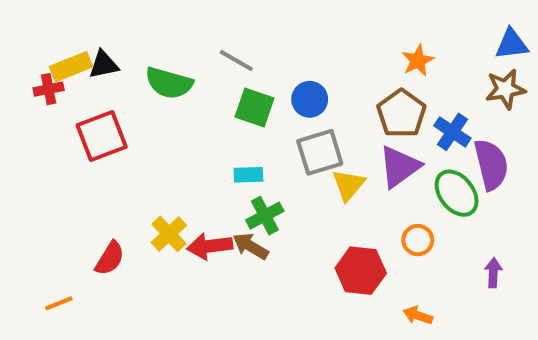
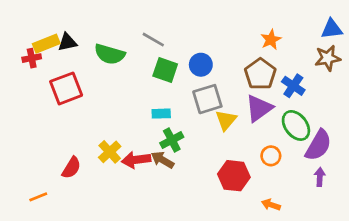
purple semicircle: (491, 165) -> (318, 145), moved, turned 44

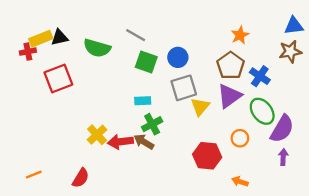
red semicircle: (71, 168) -> (81, 178), moved

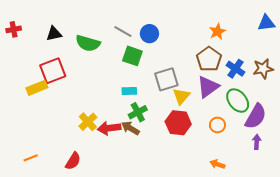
yellow rectangle: (41, 39) -> (37, 88), moved
red cross: (28, 52) -> (14, 29), moved
brown star: (290, 52) -> (263, 69), moved
blue circle: (178, 57) -> (149, 34), moved
red hexagon: (207, 156) -> (178, 123), moved

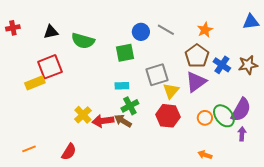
gray line: (123, 32) -> (166, 30), moved
green square: (132, 56) -> (125, 53), turned -30
green ellipse: (238, 101) -> (224, 116), moved

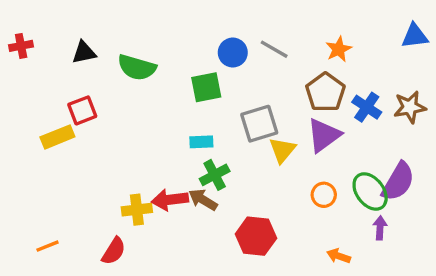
red square: (50, 67) -> (82, 110), size x0.7
yellow cross: (83, 115) -> (137, 210), moved, turned 36
red hexagon: (168, 116) -> (256, 236), moved
orange circle: (205, 118) -> (324, 195), moved
purple arrow: (242, 134) -> (380, 228), moved

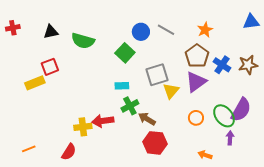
green square: (206, 87) -> (125, 53), turned -36
brown arrow: (203, 200) -> (147, 119), moved

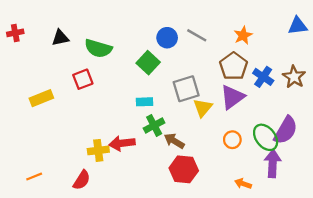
brown star: (248, 65) -> (294, 77), turned -30
red square: (50, 67) -> (83, 79), moved
purple arrow: (230, 138) -> (273, 163), size x1.6

